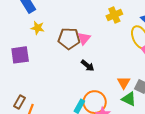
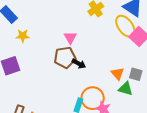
brown pentagon: (69, 39) -> (65, 57), moved

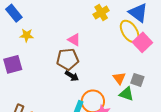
pink triangle: (70, 38) -> (74, 40), turned -32
black arrow: (79, 64) -> (72, 76), moved

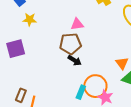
pink triangle: (74, 40) -> (77, 24), turned -40

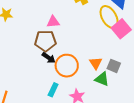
orange circle: (95, 86) -> (67, 66), moved

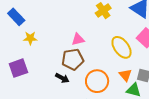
yellow ellipse: (109, 17) -> (122, 47), moved
black arrow: (49, 58) -> (62, 78), moved

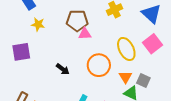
brown pentagon: (73, 59) -> (77, 21), moved
orange circle: (97, 81) -> (99, 65), moved

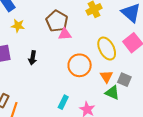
brown pentagon: (77, 21) -> (57, 21), turned 30
black arrow: (63, 69) -> (33, 58), moved, turned 64

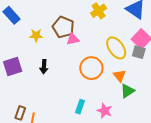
yellow star: (18, 26) -> (36, 35), moved
gray square: (124, 80) -> (139, 52), moved
green triangle: (112, 93) -> (127, 91), turned -49

